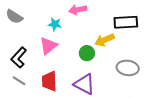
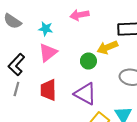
cyan star: (55, 24) -> (46, 29), moved
gray line: (19, 81) -> (16, 89), turned 72

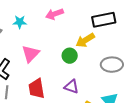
cyan star: (46, 29) -> (20, 22), moved
purple triangle: (85, 94) -> (71, 87), size x0.7

